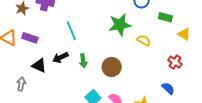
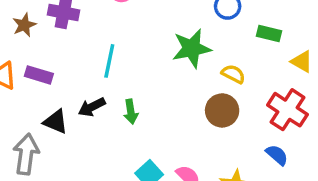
cyan line: (71, 31) -> (109, 61), turned 36
red cross: (175, 62) -> (287, 110), size x1.6
brown circle: (112, 67) -> (222, 110), moved
gray arrow: (21, 84) -> (26, 154), size x1.6

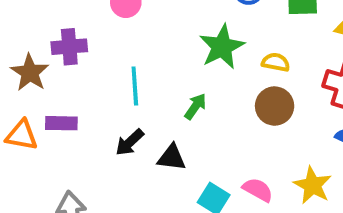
brown star: (24, 25) -> (30, 73), size x1.4
green arrow: (131, 112) -> (195, 106), moved, turned -120
black triangle: (56, 122) -> (172, 158), moved

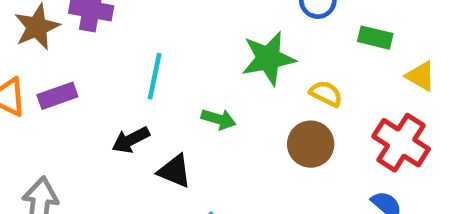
green arrow: (195, 106) -> (219, 119), turned 56
purple rectangle: (61, 123) -> (57, 96), turned -36

